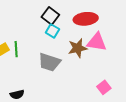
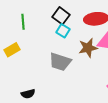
green line: (16, 49) -> (23, 22), moved

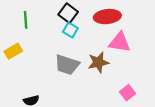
brown star: (88, 48) -> (98, 62), moved

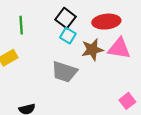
brown star: (98, 62) -> (92, 50), moved

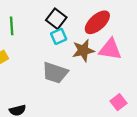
red ellipse: (106, 22) -> (97, 22), turned -36
cyan square: (68, 36) -> (59, 36), turned 35

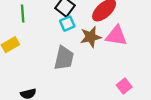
gray trapezoid: (55, 73) -> (64, 58), turned -95

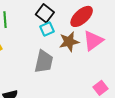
pink triangle: (116, 36) -> (93, 41), turned -45

